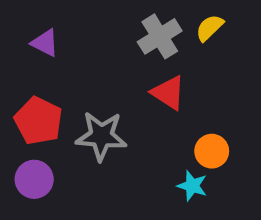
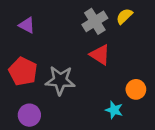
orange circle: (212, 151) -> (136, 89), moved
purple circle: (34, 179) -> (29, 115), moved

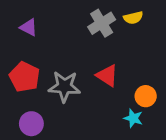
yellow semicircle: (124, 16) -> (133, 18), turned -150
red triangle: (100, 55) -> (107, 76), moved
cyan star: (114, 110) -> (133, 118), moved

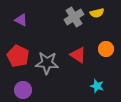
orange circle: (146, 96) -> (106, 49), moved

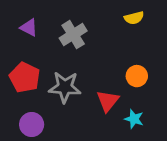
gray cross: (74, 17) -> (73, 35), moved
orange circle: (106, 49) -> (137, 76), moved
red triangle: (78, 55) -> (108, 101), moved, turned 36

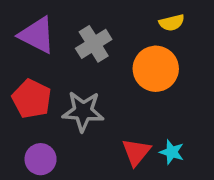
purple triangle: (29, 28) -> (37, 35), size x1.6
orange circle: (137, 76) -> (156, 69), moved, size x1.6
red triangle: (108, 101) -> (136, 152), moved

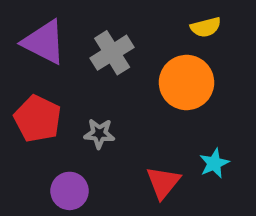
gray star: (83, 111) -> (99, 134), size x0.6
cyan star: (172, 152) -> (214, 163), moved, turned 30
purple circle: (41, 159) -> (70, 191), moved

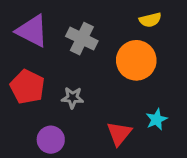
gray cross: (112, 53) -> (82, 39), turned -32

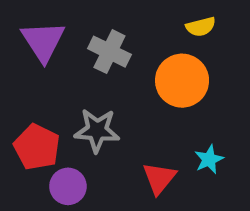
purple triangle: (32, 31) -> (43, 41), turned 30
red pentagon: (27, 87) -> (37, 147), moved
gray star: (73, 98) -> (97, 130), size x1.5

